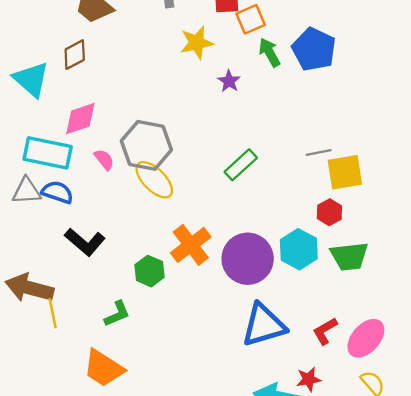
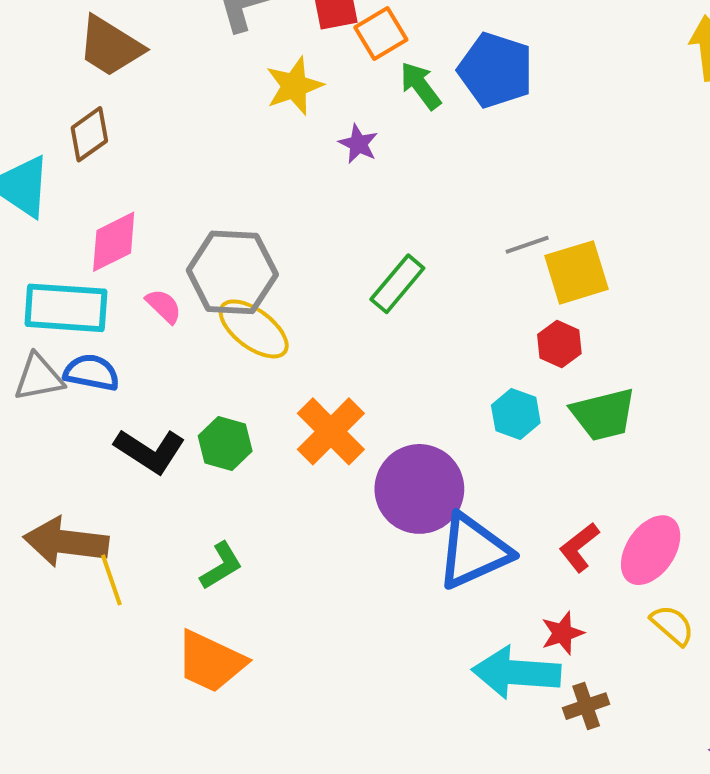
cyan hexagon: (299, 249) -> (516, 414), size x0.7
purple circle: (248, 259) -> (419, 489), moved
green hexagon: (150, 271) -> (225, 443), moved

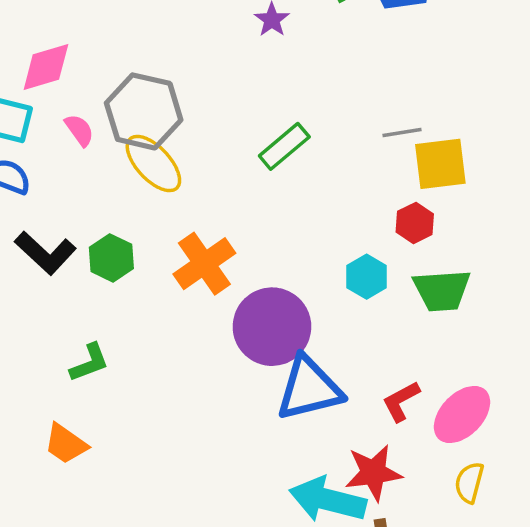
yellow semicircle: (672, 625) -> (469, 482), turned -126
red star: (562, 633) -> (373, 473), size x1.5
orange trapezoid: (211, 662) -> (66, 444), size x0.7

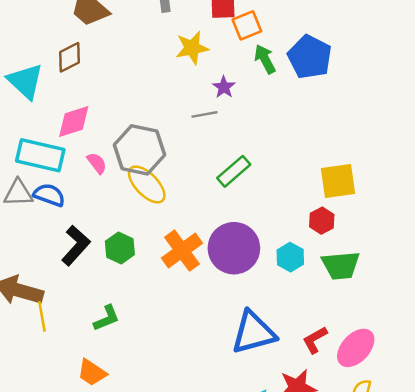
gray line: (402, 132) -> (204, 114), moved
black L-shape: (45, 253) -> (76, 245), turned -90
purple circle: (272, 327) -> (234, 248), moved

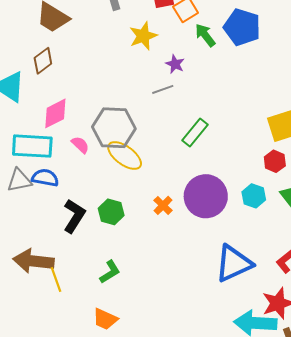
orange cross: (182, 251) -> (163, 205), size x0.6

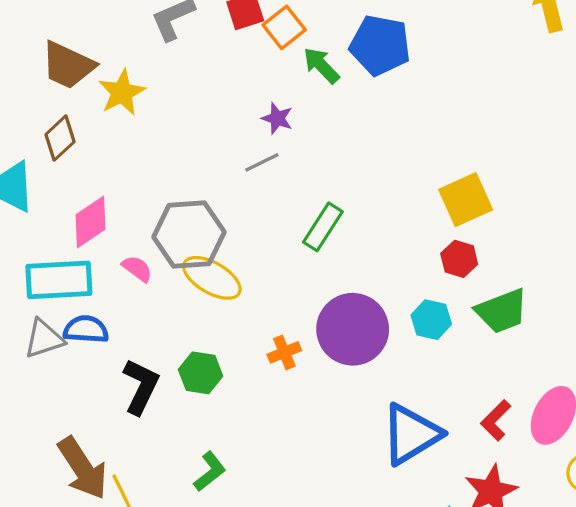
yellow star: (143, 36) -> (122, 92), moved
orange cross: (163, 205) -> (284, 352), turned 30
brown arrow: (33, 261) -> (83, 468), turned -123

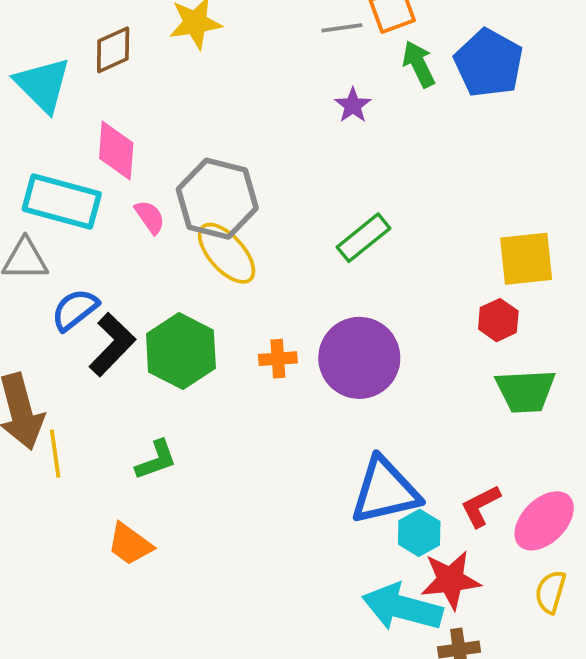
gray line: (262, 162) -> (342, 28), moved
pink diamond: (90, 222) -> (116, 151), turned -70
cyan hexagon: (431, 320) -> (419, 533), moved
blue semicircle: (86, 329) -> (75, 310), moved, turned -60
green hexagon: (201, 373) -> (181, 351), size x1.5

